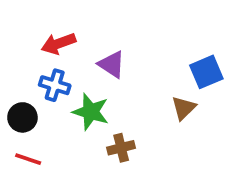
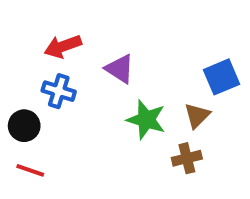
green star: (91, 112) -> (146, 120), moved
brown cross: (121, 148) -> (187, 158), moved

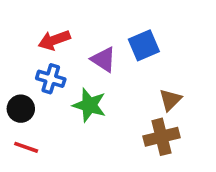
blue square: (221, 77) -> (144, 45), moved
green star: (146, 120) -> (89, 105), moved
brown cross: (187, 158) -> (161, 137), size x1.4

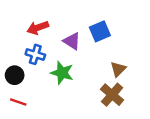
brown cross: (161, 137) -> (112, 95), turned -35

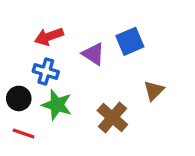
green star: (62, 73) -> (57, 105), moved
brown cross: (112, 95) -> (112, 118), moved

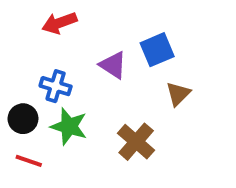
red arrow: (49, 37) -> (59, 23), moved
brown triangle: (154, 91) -> (178, 94), moved

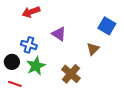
blue square: (157, 50) -> (107, 26), moved, turned -36
green star: (69, 126) -> (36, 66), turned 30

